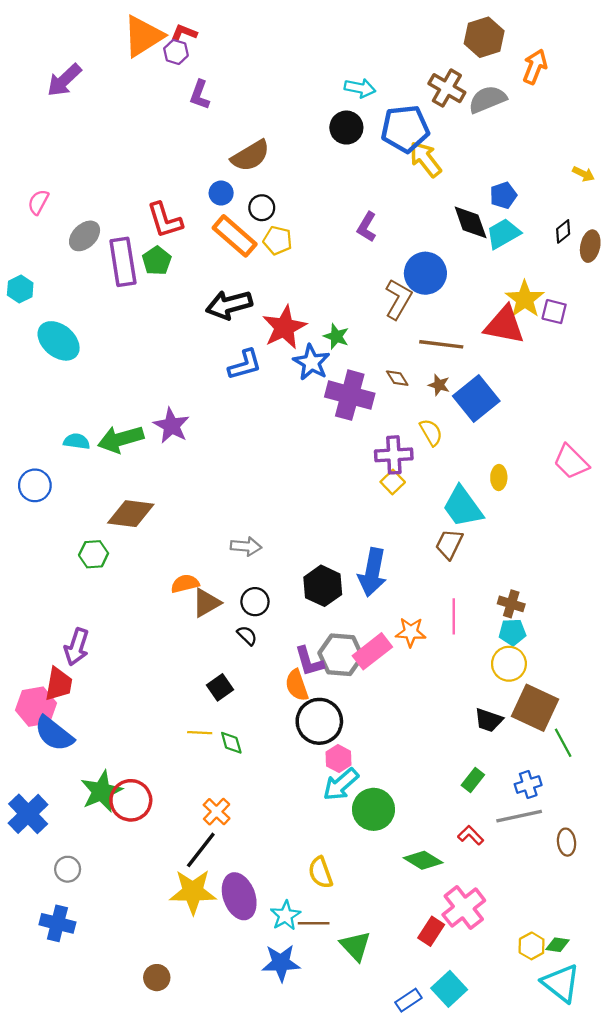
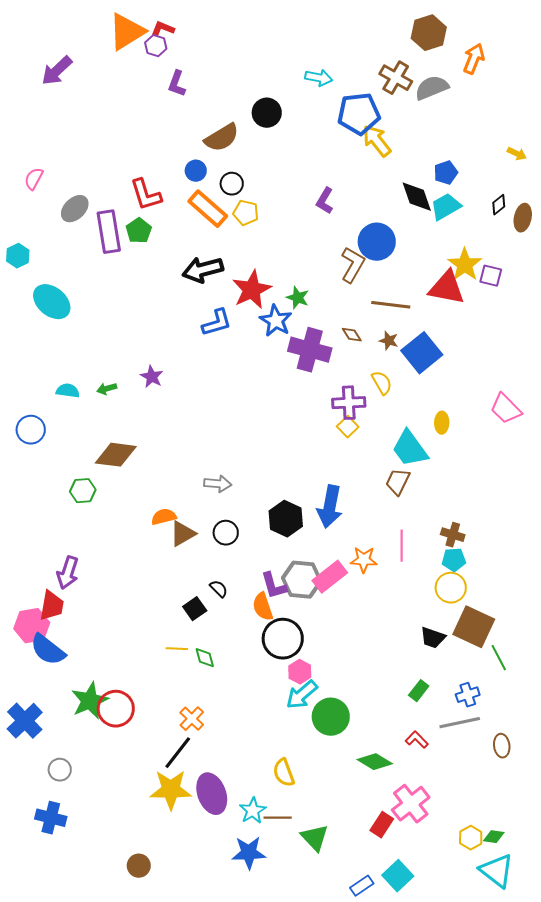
black circle: (346, 128) -> (267, 113), moved
purple star: (171, 426) -> (152, 377), size x0.7
green arrow: (121, 439) -> (107, 389), size x0.5
black semicircle: (247, 636) -> (219, 589), moved

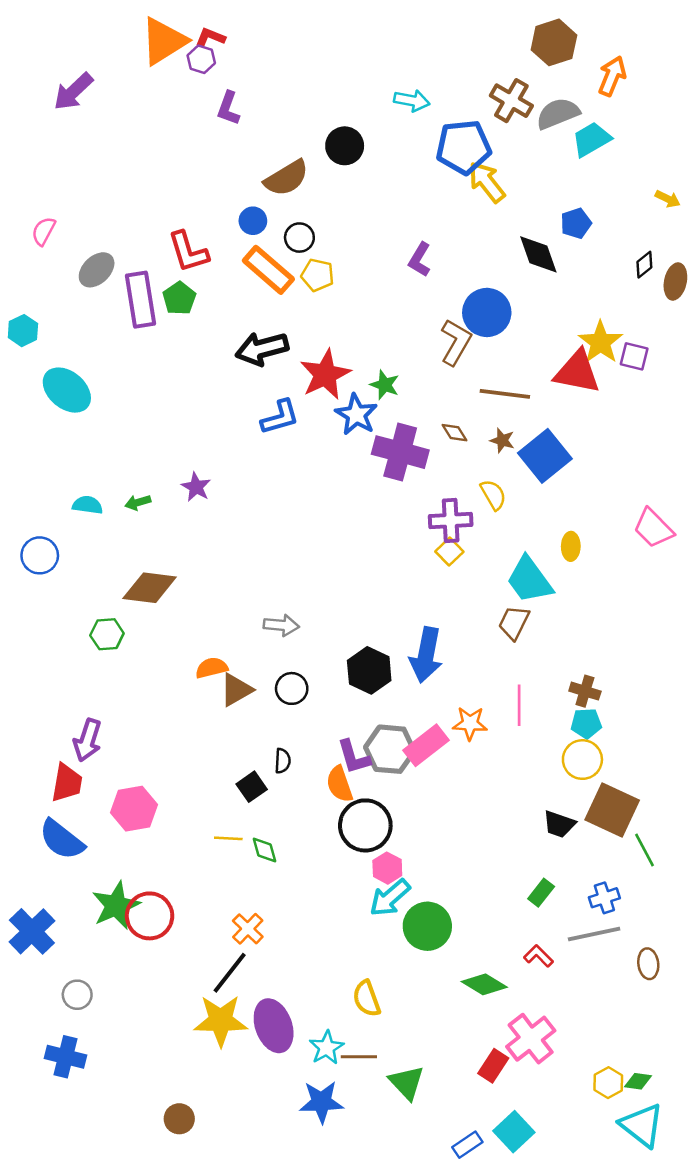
cyan trapezoid: (446, 207) -> (591, 139), moved
black semicircle: (219, 589) -> (283, 761), turned 48
pink hexagon: (32, 626) -> (134, 809), moved

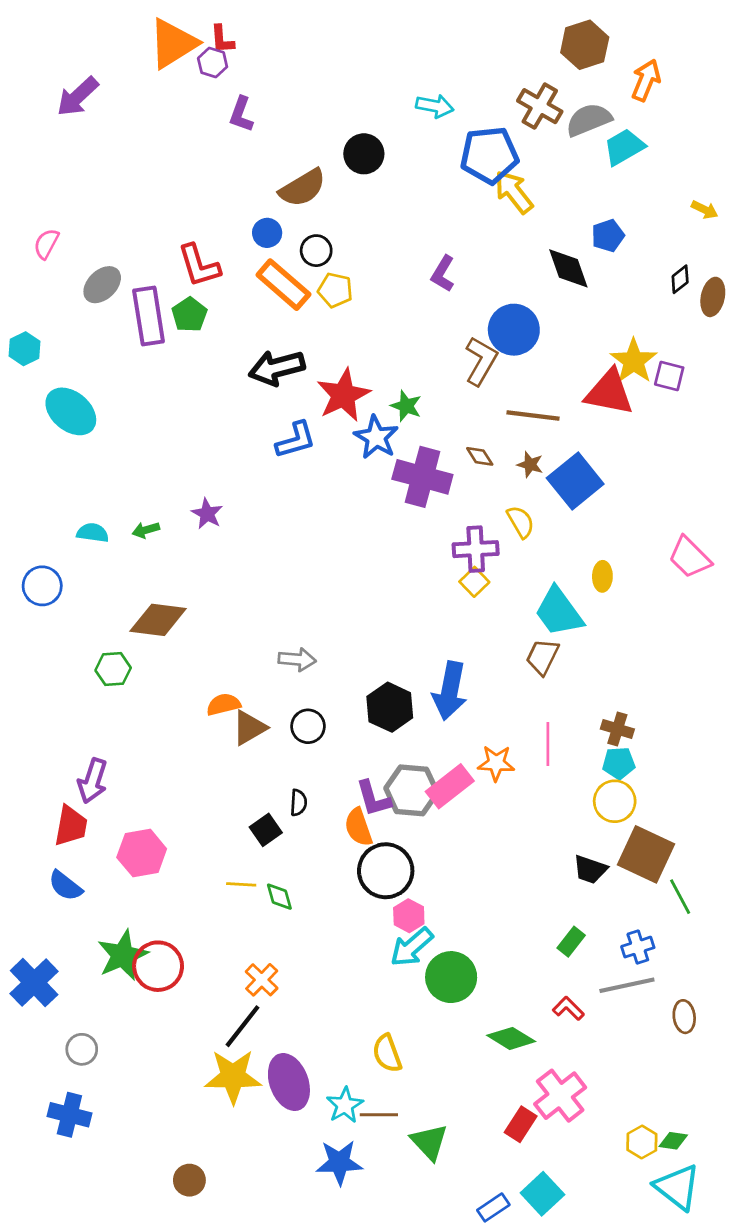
red L-shape: (210, 37) -> (222, 39), turned -116
blue semicircle: (62, 840) -> (65, 886), size x0.7

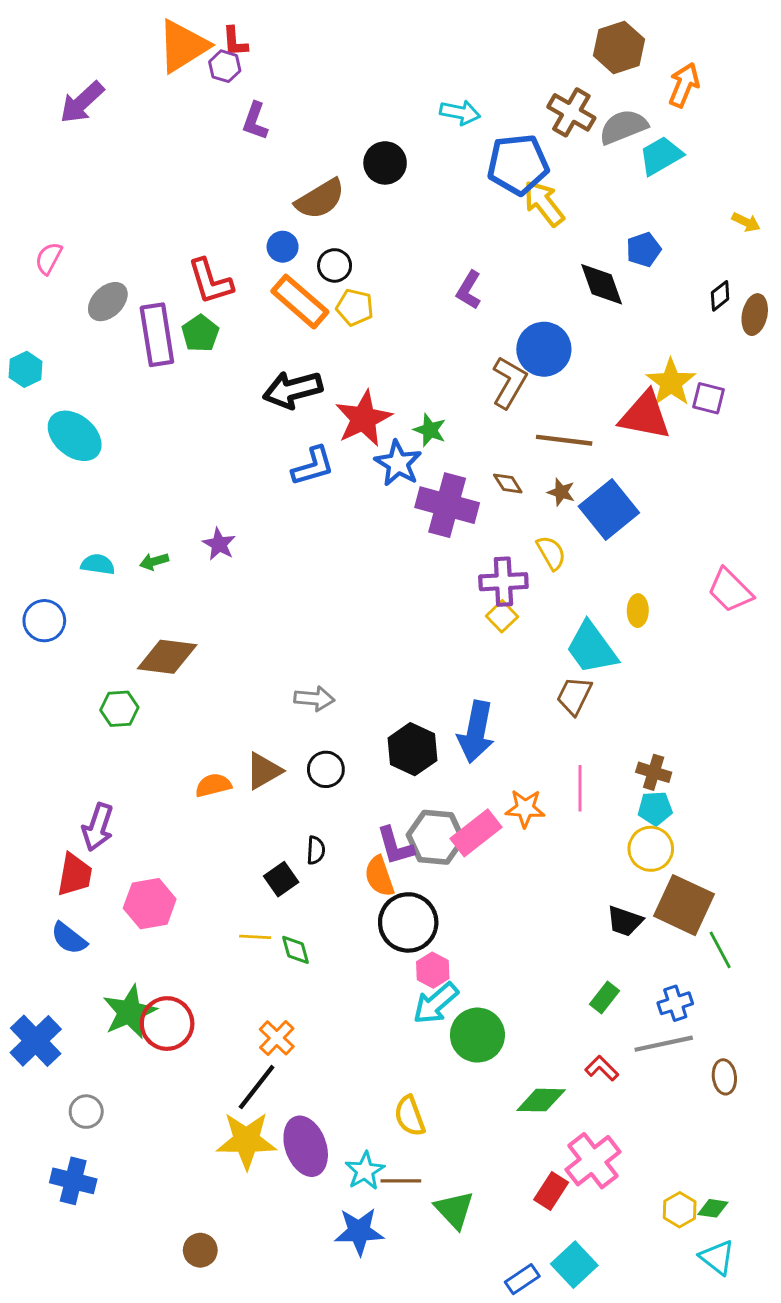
orange semicircle: (223, 704) -> (213, 785), moved
green diamond: (511, 1038) -> (541, 1100), turned -30
cyan triangle: (677, 1187) -> (717, 1257), size x0.7

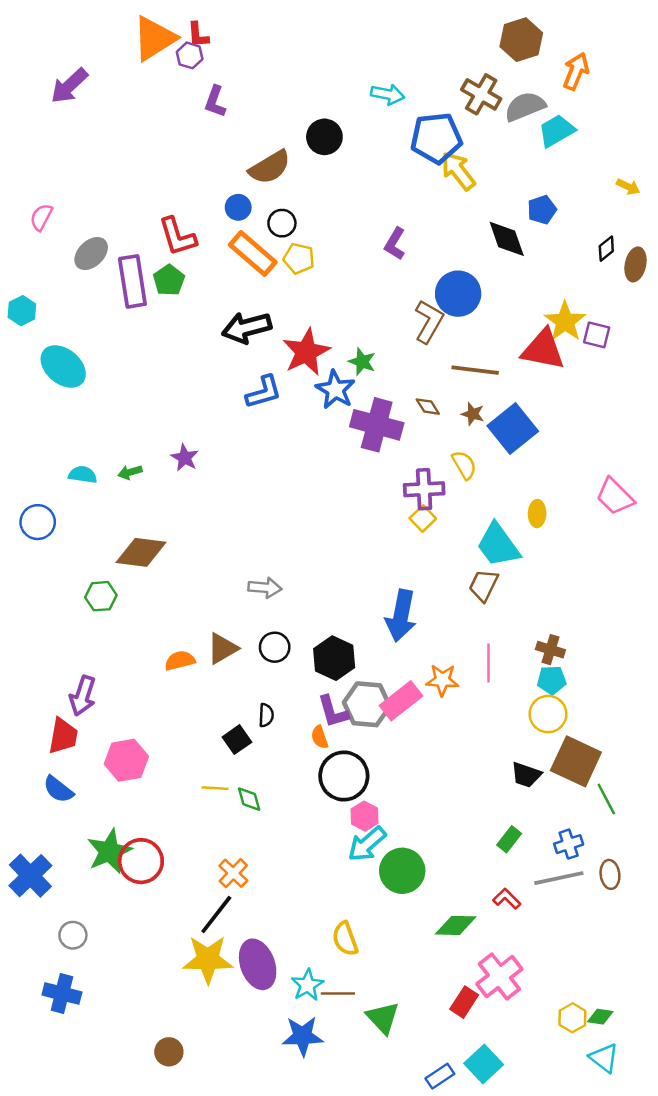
black hexagon: (413, 749) -> (334, 658), moved
orange semicircle: (379, 876) -> (320, 737), size x0.7
brown ellipse: (724, 1077) -> (610, 874), moved

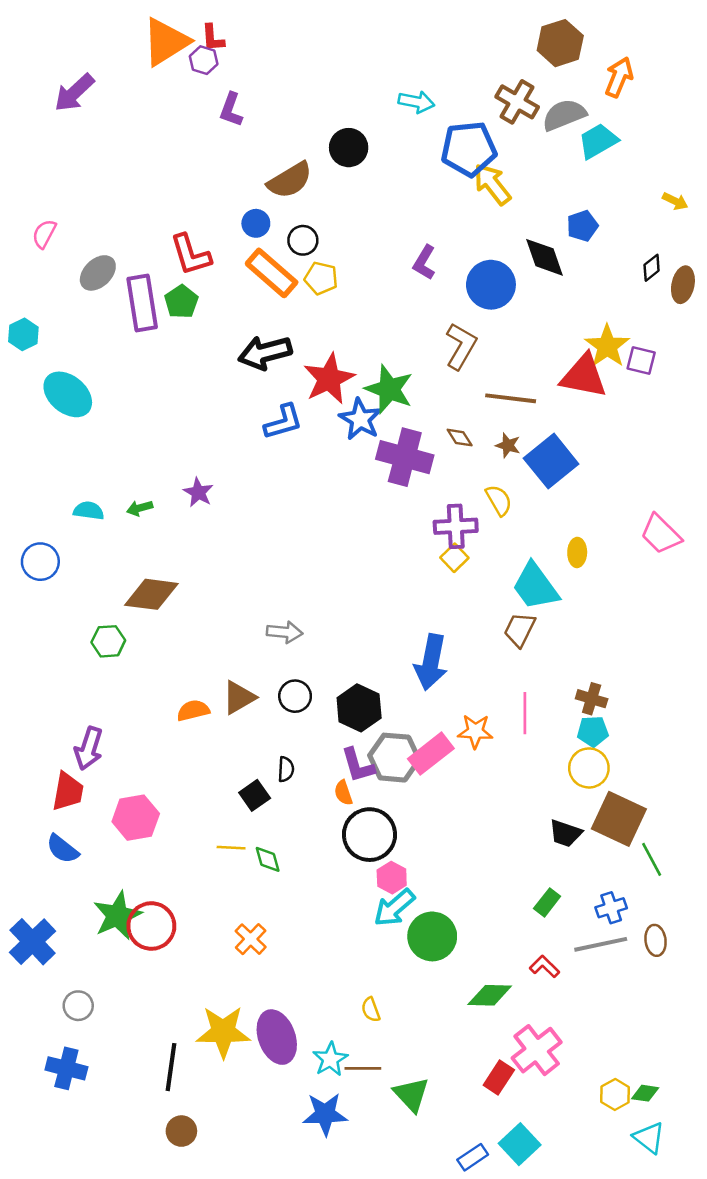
blue circle: (458, 294) -> (491, 285), moved
green star: (362, 362) -> (389, 389), size x1.6
black line: (216, 915) -> (171, 1067), moved, turned -30
yellow semicircle: (345, 939) -> (371, 1010), size x0.7

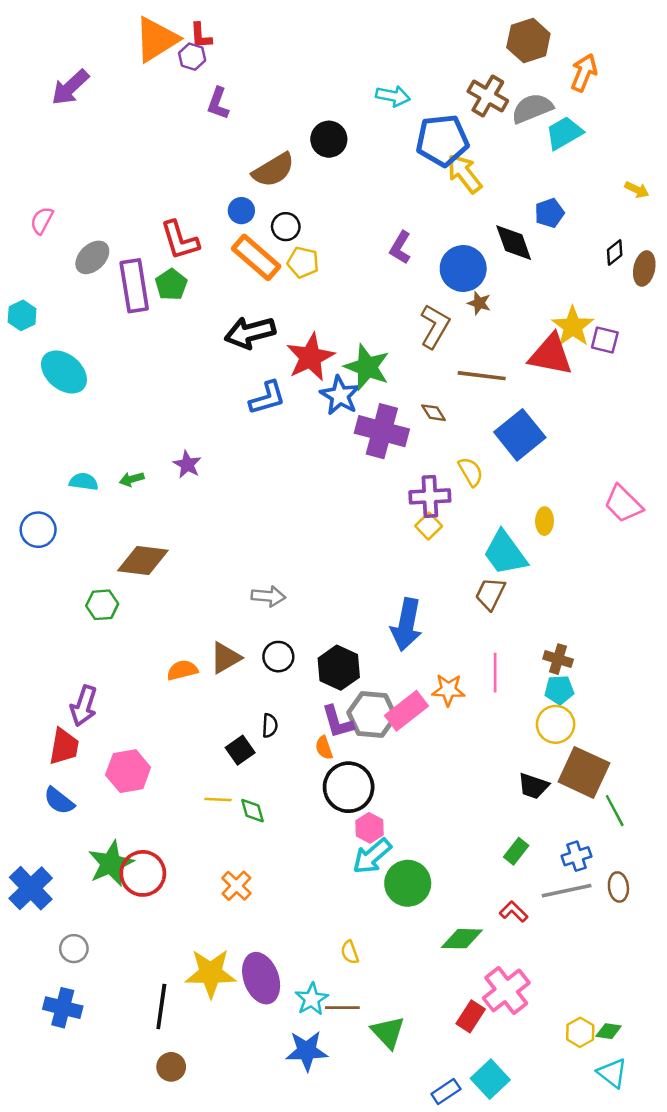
brown star: (508, 445) -> (479, 303), moved

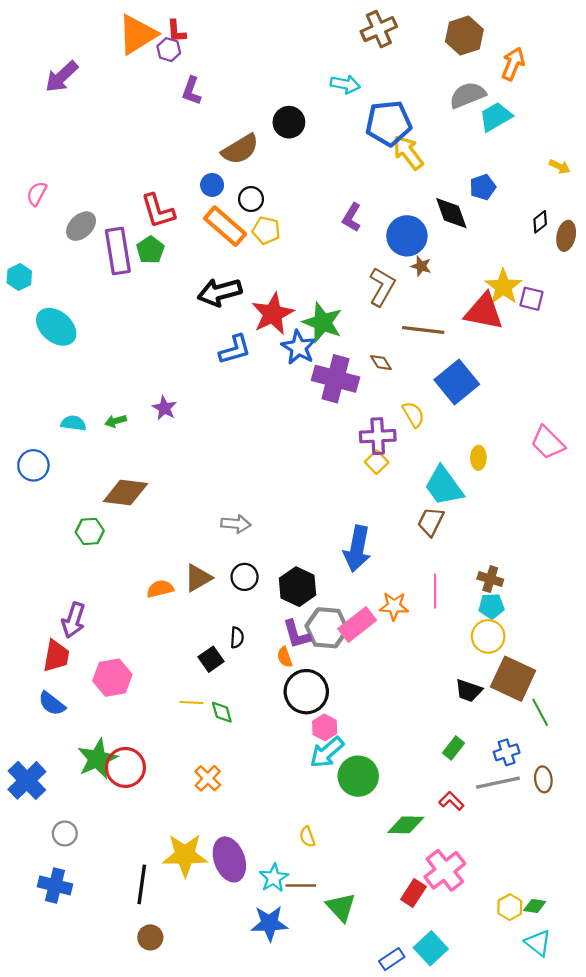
brown cross: (488, 96) -> (379, 29), moved, turned 36

